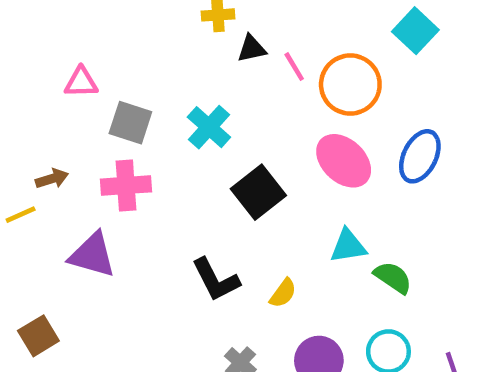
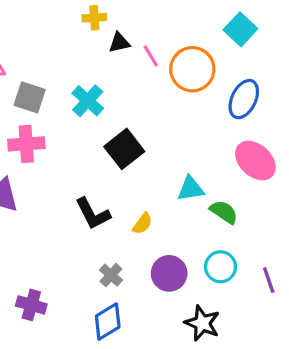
blue ellipse: (420, 156) -> (244, 99), moved
pink ellipse: (344, 161) -> (255, 161), moved

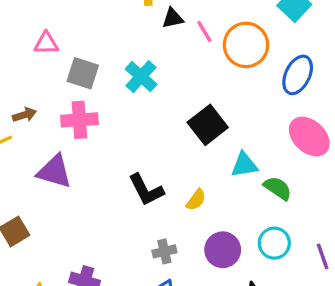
black square: (124, 149) -> (208, 125), moved
gray cross: (111, 275) -> (164, 251), turned 35

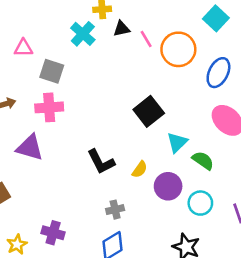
cyan cross: (141, 77) -> (83, 34), moved
cyan triangle: (244, 165) -> (177, 142), turned -35
purple circle: (223, 250) -> (168, 186), moved

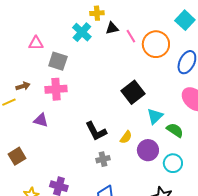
purple triangle: (30, 148) -> (41, 120), size x0.7
gray cross: (115, 210) -> (103, 159), moved

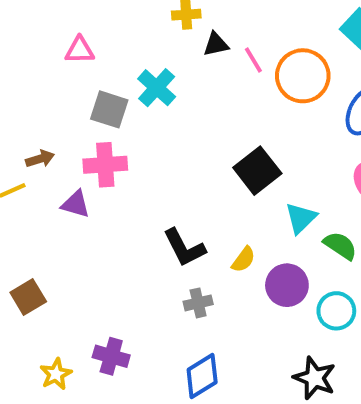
cyan cross: (82, 32) -> (157, 88), moved
pink triangle: (36, 43) -> (80, 50), moved
purple triangle: (41, 120) -> (76, 204), moved

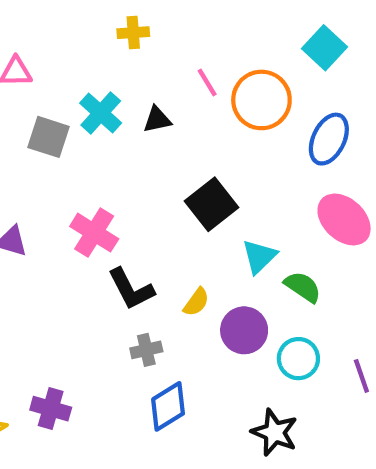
black triangle: (216, 44) -> (157, 120), moved
pink cross: (105, 165) -> (94, 233), moved, turned 36
blue diamond: (202, 376) -> (168, 406), moved

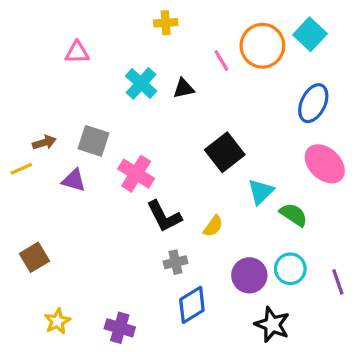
orange circle: (261, 100) -> (262, 46), moved
gray square: (49, 137) -> (93, 141), moved
purple circle: (244, 330) -> (249, 275), moved
purple cross: (51, 409) -> (120, 328), moved

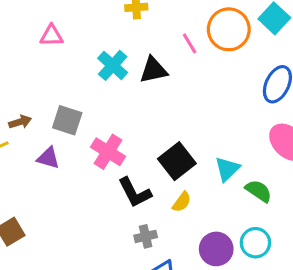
black triangle: (184, 88) -> (153, 70), size x1.4
black square: (225, 152) -> (177, 161), moved

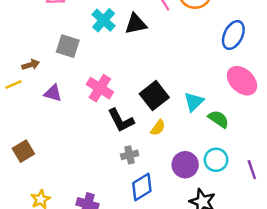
gray square: (67, 120) -> (68, 46), moved

